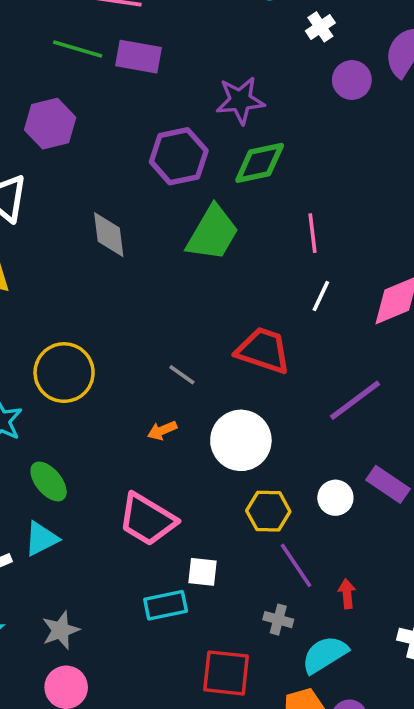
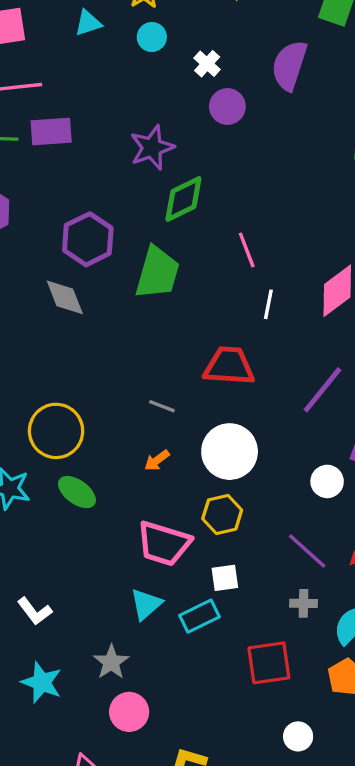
purple circle: (352, 80) -> (227, 107), moved
purple hexagon: (179, 156) -> (88, 239), moved
green ellipse: (49, 481) -> (77, 492), moved
yellow hexagon: (268, 511) -> (222, 514), moved
cyan triangle: (41, 539) -> (146, 604), moved

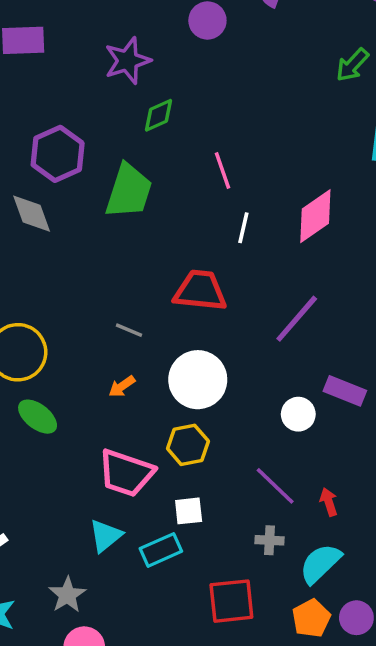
green diamond: (183, 199) -> (159, 115), size x0.7

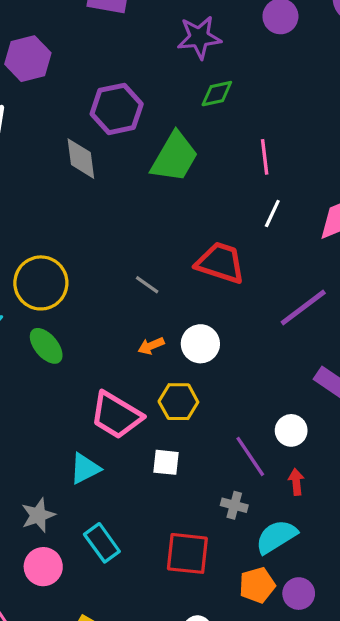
white circle: (198, 380) -> (200, 344), size x0.7
orange arrow: (122, 386) -> (151, 346), moved
white circle: (298, 414) -> (291, 430), moved
cyan rectangle: (161, 550) -> (102, 543), moved, turned 66

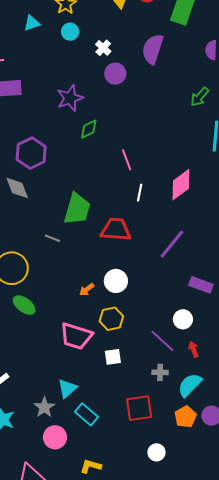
green trapezoid: (174, 157) -> (77, 209), moved
gray line: (147, 285) -> (52, 238), moved
cyan triangle: (85, 469) -> (67, 388), moved

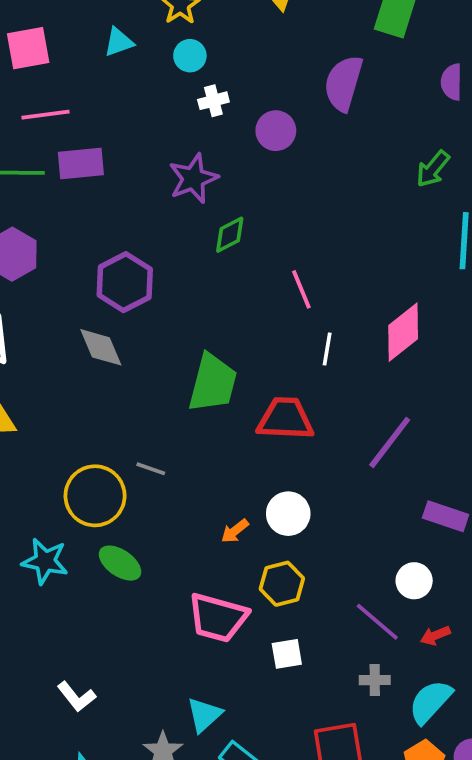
white cross: (103, 48) -> (213, 101), moved, turned 35
gray line: (52, 238) -> (151, 469), moved
red arrow: (194, 349) -> (435, 635), turned -91

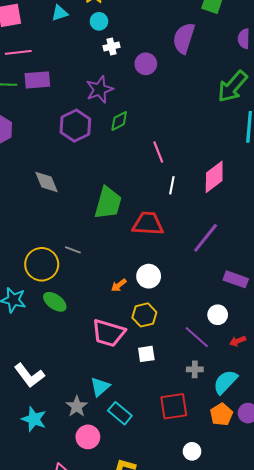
green arrow: (433, 169) -> (232, 87), size x1.6
purple hexagon: (125, 282) -> (75, 126), moved
red arrow: (435, 635) -> (238, 341), moved
white L-shape: (76, 697) -> (29, 375), size x1.4

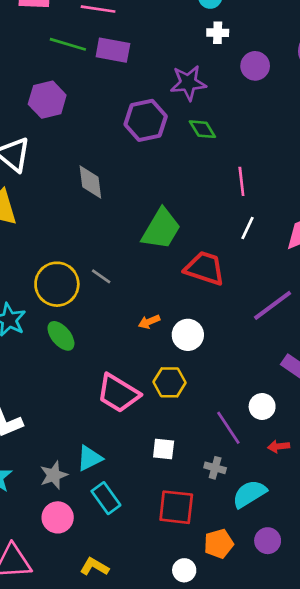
green diamond: (119, 121) -> (202, 129), turned 70
orange arrow: (119, 285) -> (149, 322), moved
white square: (146, 354) -> (164, 449), moved
orange pentagon: (221, 414) -> (219, 544), moved

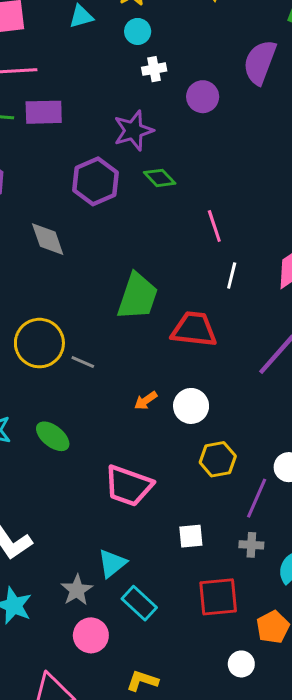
gray diamond: (90, 182) -> (48, 239), moved
yellow circle: (57, 284) -> (39, 343), moved
yellow hexagon: (170, 382) -> (218, 459), moved
purple line: (228, 428) -> (257, 498), turned 69

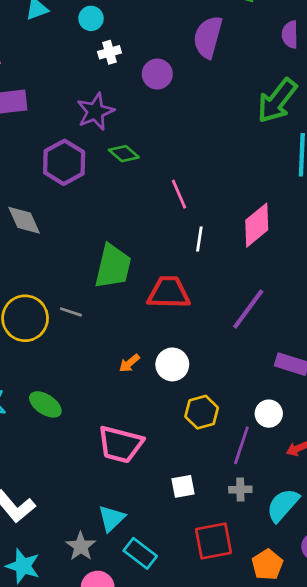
gray line: (83, 362) -> (71, 312), moved

